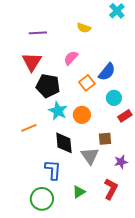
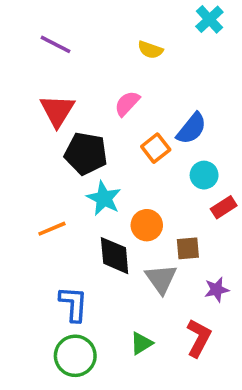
purple line: (38, 33) -> (55, 44), moved, turned 30
orange circle: (82, 115) -> (147, 225), moved
blue L-shape: (53, 170) -> (73, 304), moved

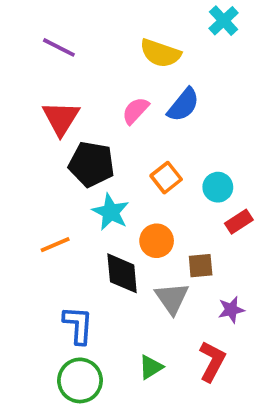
yellow semicircle: (150, 50) -> (160, 53), size x1.5
blue semicircle: (192, 129) -> (183, 105), moved
orange square: (156, 148) -> (166, 178), moved

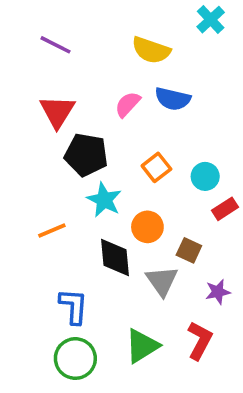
blue semicircle: (183, 105) -> (173, 99), turned 64
brown square: (201, 266) -> (189, 250), turned 30
green triangle: (151, 367) -> (142, 346), size x1.5

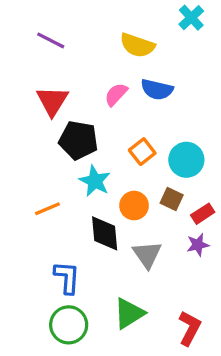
cyan circle: (205, 176) -> (186, 160), size x1.4
red rectangle: (225, 209) -> (203, 214), moved
brown square: (189, 250) -> (172, 199), moved
purple star: (218, 292) -> (198, 245), moved
red L-shape: (200, 340) -> (190, 328), moved

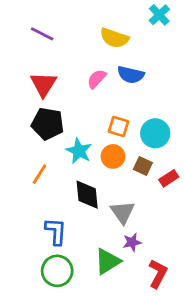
black pentagon: (78, 140) -> (48, 124), moved
orange square: (142, 152) -> (118, 127), turned -35
orange circle: (134, 206) -> (113, 156), moved
orange line: (47, 209) -> (39, 174), turned -35
purple star: (198, 245) -> (132, 242), moved

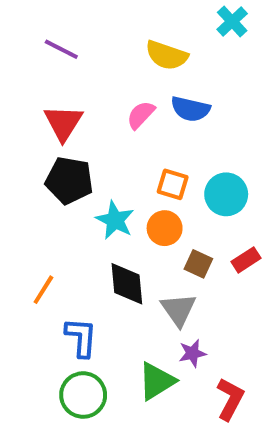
brown square: (143, 166) -> (198, 264), moved
orange line: (39, 174) -> (43, 290), moved

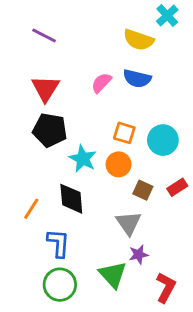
yellow semicircle: (167, 55) -> (139, 40), moved
black diamond: (127, 284) -> (71, 199), moved
green triangle: (157, 381) -> (113, 275), turned -40

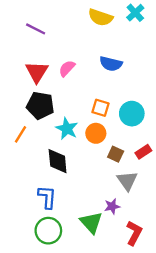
yellow semicircle: (139, 40) -> (100, 17), moved
pink semicircle: (101, 83) -> (67, 68), moved
orange line: (31, 209) -> (21, 134), moved
gray triangle: (129, 223) -> (127, 181), moved

